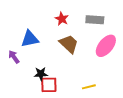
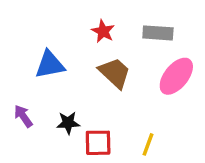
purple arrow: (14, 57) -> (23, 116), moved
red square: (49, 85) -> (98, 143), moved
yellow line: (89, 87) -> (148, 144), turned -56

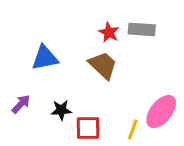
red star: (103, 31) -> (109, 32), moved
pink ellipse: (176, 76) -> (161, 112), moved
purple arrow: (23, 116) -> (21, 104), turned 78

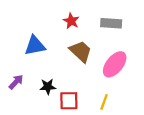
red star: (109, 32) -> (71, 21), moved
pink ellipse: (161, 112) -> (115, 64), moved

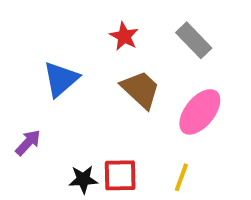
gray rectangle: (111, 23) -> (194, 40), turned 42
blue triangle: (35, 46) -> (61, 79), turned -30
black star: (48, 87) -> (83, 179), moved

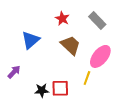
yellow line: (181, 177) -> (87, 78), moved

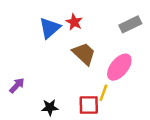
gray rectangle: (97, 21) -> (130, 24), moved, turned -72
blue triangle: (30, 40) -> (50, 28), moved
red square: (60, 88) -> (89, 105), moved

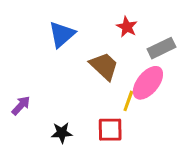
red star: (74, 22) -> (127, 27), moved
gray rectangle: (130, 24) -> (162, 48), moved
yellow line: (103, 93) -> (128, 101), moved

